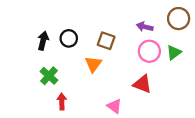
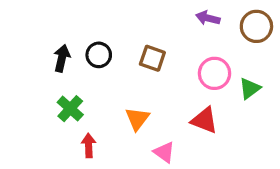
purple arrow: (145, 27) -> (208, 18), moved
green triangle: (174, 52) -> (250, 88), moved
orange triangle: (93, 64) -> (137, 119), moved

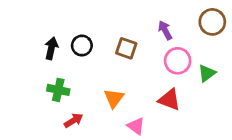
purple arrow: (208, 18) -> (165, 30), moved, turned 48
green cross: (70, 109) -> (58, 90), turned -30
red arrow: (89, 146) -> (74, 120), turned 60

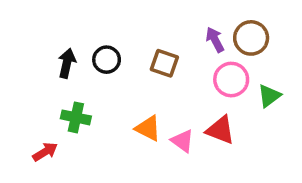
brown circle: (212, 22) -> (251, 38), moved
orange triangle: (114, 98) -> (148, 128), turned -40
red arrow: (74, 120) -> (45, 152), moved
pink triangle: (136, 126) -> (182, 141), moved

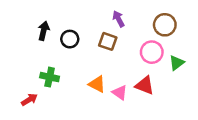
purple arrow: (215, 40) -> (118, 19), moved
black arrow: (67, 63) -> (44, 31), moved

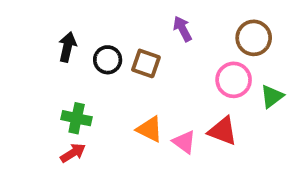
brown square: (108, 41) -> (146, 63), moved
red arrow: (29, 100) -> (73, 153), moved

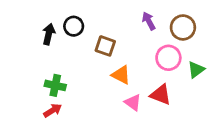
purple arrow: (182, 29) -> (149, 21), moved
black circle: (108, 60) -> (74, 26), moved
orange triangle: (150, 129) -> (121, 75), moved

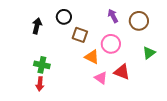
black circle: (74, 26) -> (64, 17), moved
pink circle: (168, 58) -> (111, 44), moved
red arrow: (53, 110) -> (40, 84), turned 128

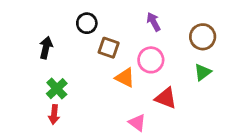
brown circle: (139, 21) -> (203, 37), moved
black arrow: (37, 26) -> (46, 48), moved
green cross: (42, 65) -> (57, 89), turned 35
pink triangle: (101, 78) -> (137, 123), moved

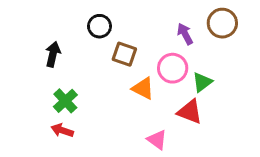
purple arrow: (154, 22) -> (185, 34), moved
brown circle: (203, 37) -> (222, 23), moved
green triangle: (203, 72) -> (202, 82), moved
red arrow: (54, 114) -> (62, 130), turned 102

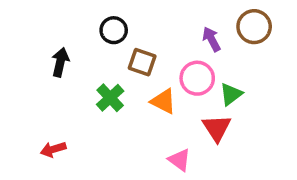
green cross: (65, 101) -> (110, 98), moved
red triangle: (190, 112) -> (217, 128), turned 36
red arrow: (62, 130) -> (53, 149), moved, turned -35

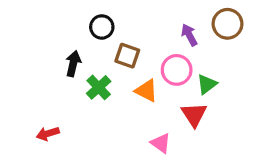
black arrow: (60, 62) -> (73, 64), moved

